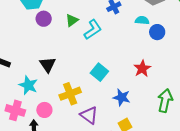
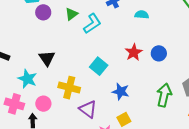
blue circle: (157, 32) -> (159, 53), moved
red star: (142, 68) -> (134, 52), moved
yellow cross: (70, 94) -> (69, 88), turned 35

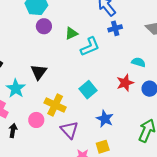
cyan semicircle: (142, 15) -> (138, 62), moved
pink circle: (43, 104) -> (36, 120), moved

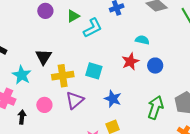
cyan square: (88, 90) -> (94, 71), turned -30
yellow cross: (55, 105) -> (63, 76), moved, turned -30
purple triangle: (69, 130) -> (75, 100), moved, turned 36

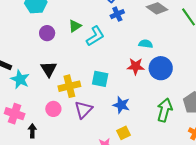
purple circle: (45, 11) -> (47, 33), moved
red star: (130, 61) -> (136, 66), turned 30
blue circle: (155, 66) -> (161, 68), size x1.5
cyan star: (22, 75) -> (20, 79), moved
pink circle: (44, 105) -> (53, 109), moved

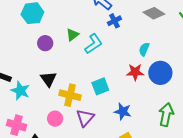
cyan semicircle: (146, 44) -> (144, 49), turned -72
cyan square: (100, 79) -> (100, 86), turned -30
yellow cross: (69, 86) -> (70, 95), turned 30

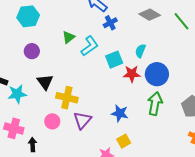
purple circle: (45, 43) -> (32, 51), moved
cyan square: (100, 86) -> (114, 60), moved
cyan star: (20, 91) -> (17, 94), turned -30
green arrow: (166, 115) -> (155, 104), moved

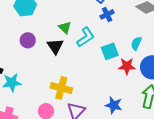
green triangle: (69, 37) -> (65, 28), turned -40
black triangle: (45, 82) -> (55, 46), moved

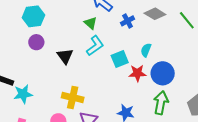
blue cross: (107, 14) -> (128, 21), moved
green triangle: (65, 28) -> (91, 23), moved
purple circle: (28, 40) -> (36, 42), moved

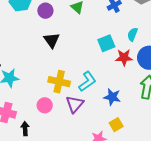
purple circle: (36, 42) -> (45, 11), moved
cyan L-shape: (95, 46) -> (87, 82), moved

